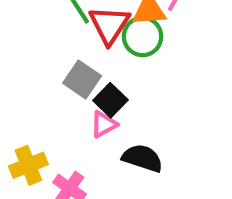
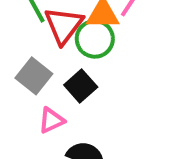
black square: (110, 100) -> (81, 86), moved

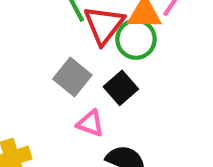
pink triangle: (52, 120) -> (90, 123), turned 44

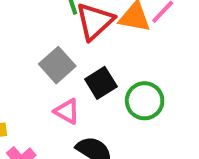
green circle: (136, 39) -> (145, 101), moved

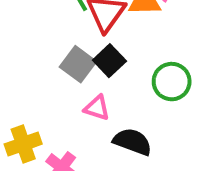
black square: (101, 83) -> (109, 61), moved

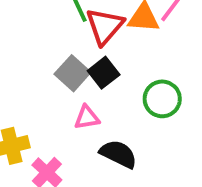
pink triangle: (97, 108) -> (87, 118), turned -32

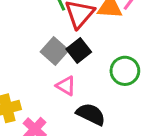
pink triangle: (87, 118) -> (66, 86), turned 40

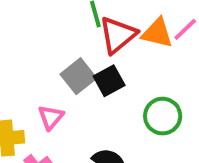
pink triangle: (66, 86) -> (51, 117), moved, turned 30

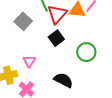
gray square: (78, 76) -> (23, 21), moved

